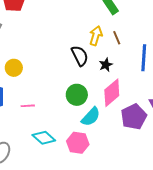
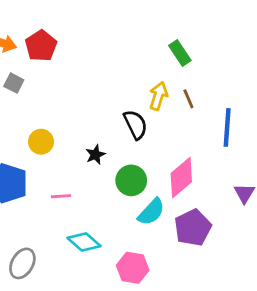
black star: (106, 65) -> (95, 155), moved
purple pentagon: (134, 117) -> (193, 228), moved
pink hexagon: (78, 143) -> (133, 268), moved

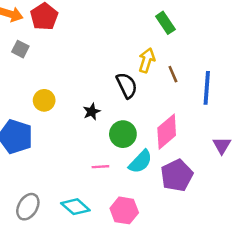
brown line: (188, 99) -> (173, 74), moved
pink line: (61, 196) -> (100, 167), moved
cyan diamond: (84, 242) -> (75, 207), moved

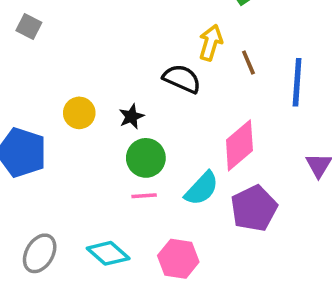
black semicircle: (127, 85) -> (182, 79), turned -40
yellow circle: (44, 100) -> (79, 113), moved
green circle: (123, 134) -> (146, 158), moved

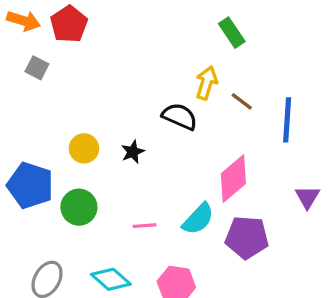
brown line: (248, 62) -> (242, 101), turned -30
green circle: (146, 158) -> (79, 207), moved
purple pentagon: (254, 208) -> (247, 237), turned 30

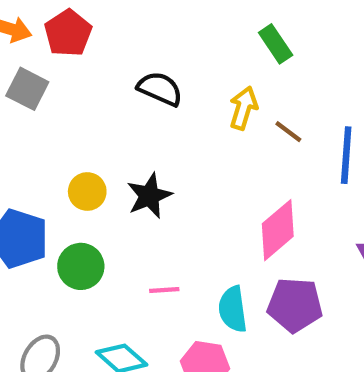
gray square: (37, 68) -> (27, 89), size x1.4
black semicircle: (180, 116) -> (160, 89), moved
black star: (133, 152) -> (149, 196), size x1.5
cyan semicircle: (198, 219) -> (233, 309), moved, turned 129

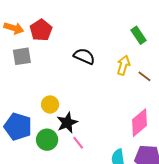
gray square: (27, 89) -> (22, 56), turned -36
black star: (149, 196) -> (67, 123), moved
pink line: (164, 290) -> (78, 143), moved, turned 56

